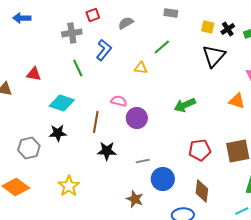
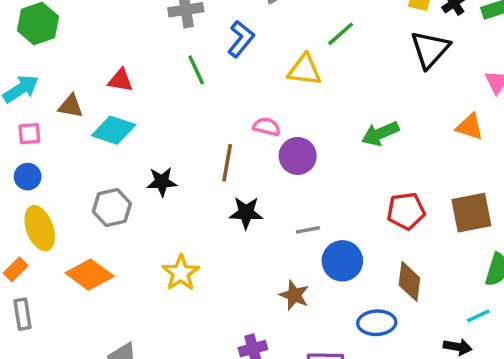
yellow triangle: (141, 68) -> (305, 70), size x1.5
cyan diamond: (62, 103) -> (114, 130), moved

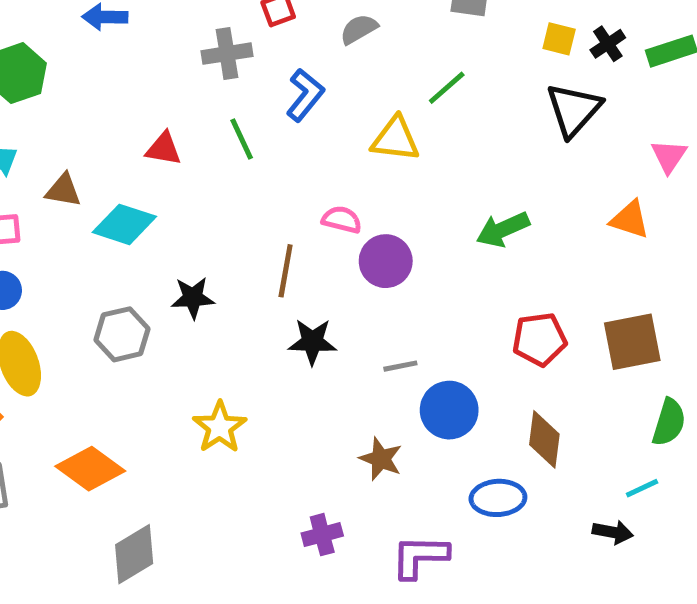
red triangle: (120, 80) -> (163, 149), moved
orange diamond: (90, 275) -> (90, 469), moved

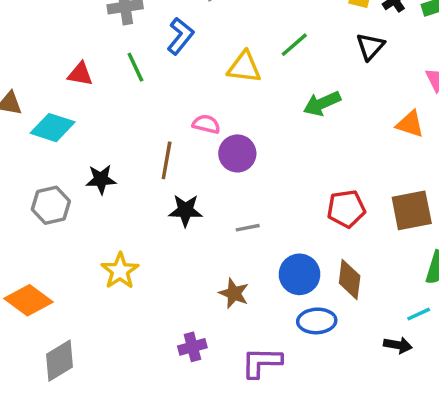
green line: (447, 88) -> (294, 45), moved
black triangle: (574, 110) -> (370, 46), size x0.7
green arrow: (503, 229) -> (322, 103), moved
blue circle: (449, 410) -> (299, 274), moved

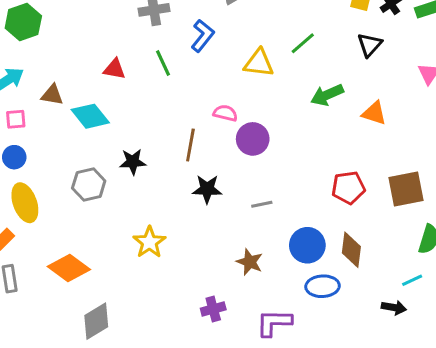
orange triangle: (410, 124) -> (374, 113), moved
cyan diamond: (53, 128) -> (90, 116), turned 33

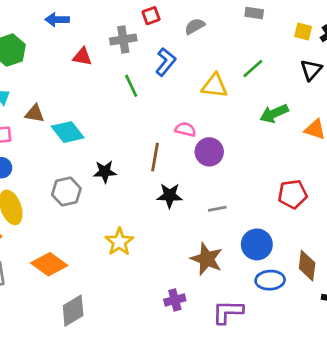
red triangle: (114, 69) -> (82, 57), moved
brown diamond: (351, 250) -> (307, 266), moved
brown star: (250, 262) -> (207, 259), size x1.4

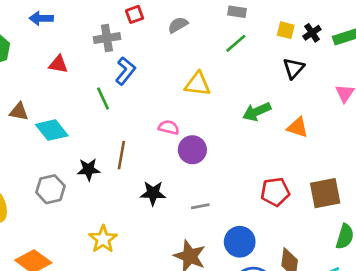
red triangle: (82, 57) -> (58, 64), moved
blue L-shape: (166, 62) -> (125, 71), moved
green line: (253, 69) -> (236, 43), moved
green line: (131, 86) -> (103, 99), moved
brown line: (155, 157) -> (121, 155), moved

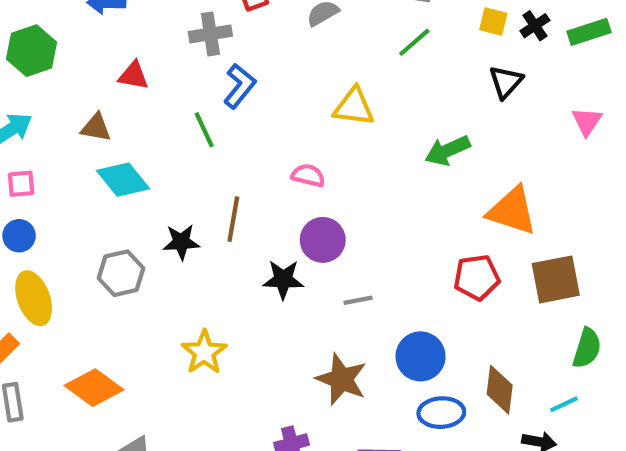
brown triangle: (19, 112) -> (96, 128), moved
orange triangle: (298, 127) -> (512, 211), moved, size x1.5
purple circle: (192, 150) -> (323, 240), moved

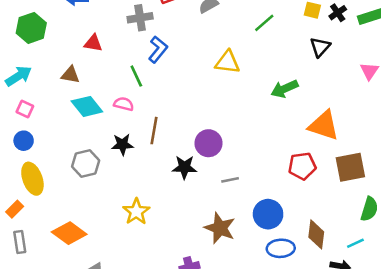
pink semicircle: (308, 175) -> (124, 104), moved
pink square: (21, 184) -> (25, 109), turned 30

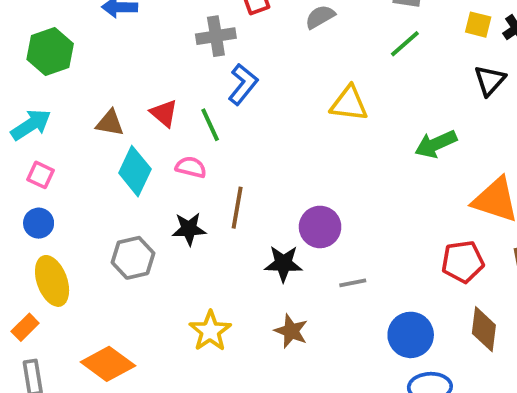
red triangle: (93, 43) -> (164, 113), moved, turned 30
cyan diamond: (87, 106) -> (135, 171), turned 64
brown star: (220, 228) -> (291, 331), moved, size x0.7
brown diamond: (316, 234) -> (484, 329), moved

